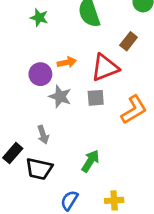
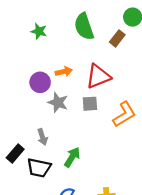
brown rectangle: (129, 41) -> (117, 38), moved
green arrow: (90, 161) -> (72, 157), moved

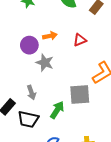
red triangle: (98, 76) -> (80, 40), size x0.6
gray square: (90, 104) -> (80, 95), moved, size x1.5

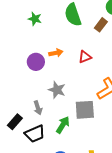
gray star: (45, 63) -> (57, 90), moved
black trapezoid: (28, 119) -> (35, 134), turned -35

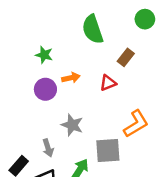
green star: (35, 19) -> (44, 55), moved
brown rectangle: (101, 25) -> (126, 57), moved

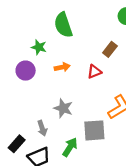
green semicircle: (93, 29) -> (63, 25), moved
purple circle: (45, 89) -> (26, 71), moved

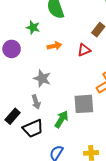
purple circle: (26, 71) -> (12, 49), moved
gray star: (63, 108) -> (42, 78), moved

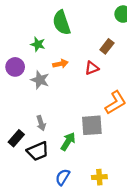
gray star: (42, 78) -> (40, 80), moved

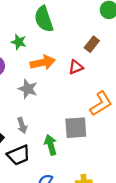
orange arrow: (60, 64) -> (43, 63), size x1.5
gray star: (40, 80) -> (28, 89), moved
green arrow: (68, 141) -> (51, 145), turned -48

